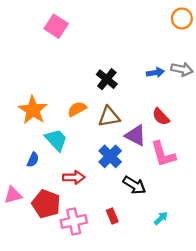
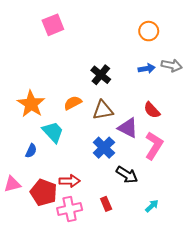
orange circle: (182, 18) -> (149, 31), moved
pink square: (56, 26) -> (53, 25), turned 35
pink L-shape: (163, 154) -> (154, 146), turned -132
red arrow: (74, 177) -> (70, 181), moved

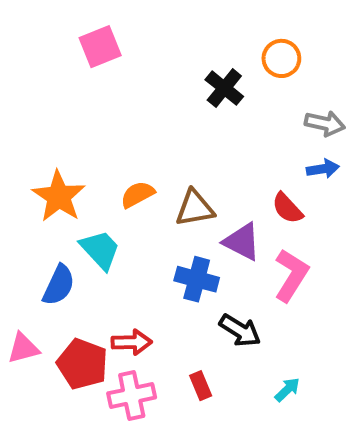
blue arrow: (147, 69) -> (323, 169), moved
black cross: (101, 75) -> (224, 88), moved
blue cross: (104, 148) -> (197, 279), turned -30
blue semicircle: (31, 151) -> (59, 285), size x1.5

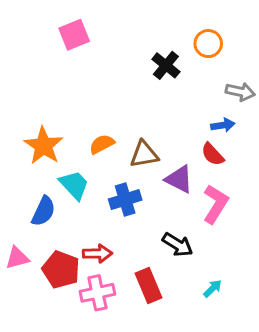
blue arrow: (323, 169) -> (223, 125), moved
blue cross: (197, 279) -> (125, 200), moved, turned -32
red rectangle: (201, 386) -> (148, 286), size x1.6

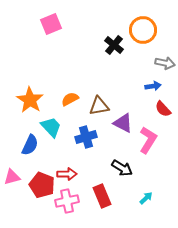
orange circle: (208, 44) -> (143, 30), size x1.4
red semicircle: (213, 154) -> (163, 109), moved

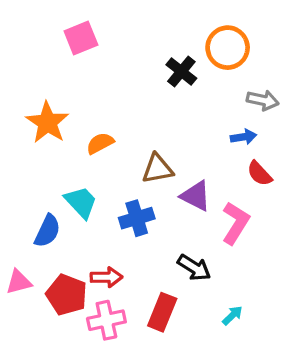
orange semicircle: (70, 99) -> (100, 143), moved
orange star: (30, 100) -> (47, 123), moved
red rectangle: (102, 196) -> (162, 312), turned 45

